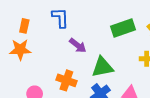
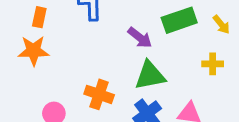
purple arrow: (78, 45) -> (140, 38), moved

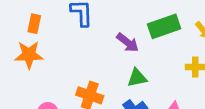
green triangle: (150, 75) -> (137, 78), size x0.7

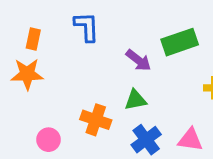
green triangle: (137, 78) -> (135, 100), moved

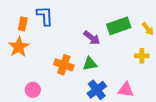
blue L-shape: (87, 27) -> (45, 16), moved
orange star: (27, 74) -> (19, 47), turned -30
orange cross: (96, 120) -> (64, 65), moved

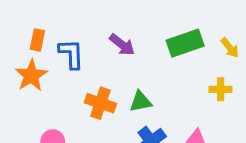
blue L-shape: (45, 16) -> (71, 54), moved
purple arrow: (92, 38) -> (122, 45), moved

